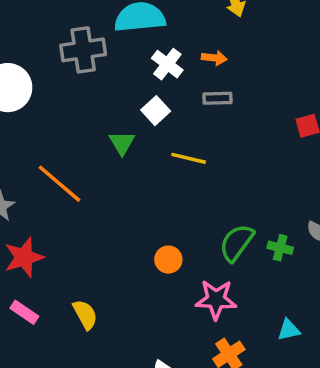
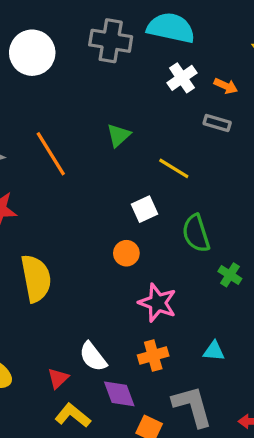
white square: (156, 111) -> (144, 209), moved
green semicircle: (237, 243) -> (196, 233), moved, turned -72
yellow semicircle: (85, 314) -> (36, 278), size x1.6

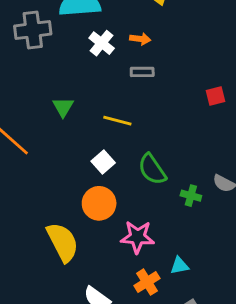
orange circle: (126, 253) -> (99, 203), size x1.5
yellow semicircle: (36, 278) -> (63, 242), moved
cyan triangle: (214, 351) -> (179, 266), moved

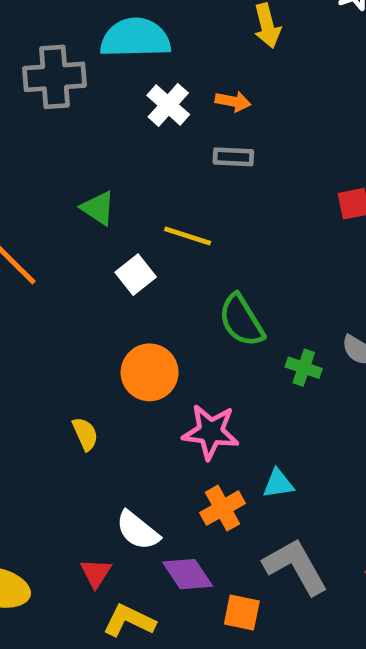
green triangle: (63, 107) -> (98, 208), turned -30
white square: (103, 162) -> (136, 275), moved
yellow semicircle: (63, 242) -> (85, 434), size x0.5

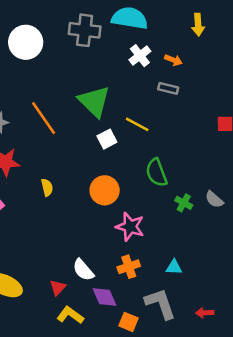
green triangle: (98, 208) -> (94, 101), size x1.8
yellow semicircle: (85, 434) -> (47, 187), moved
cyan triangle: (278, 484) -> (174, 267), moved

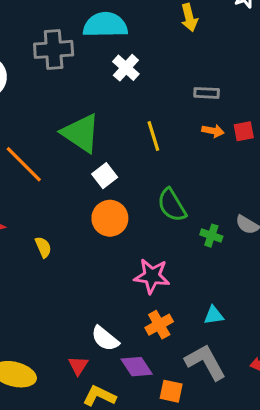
orange arrow: (173, 60) -> (213, 131), moved
gray rectangle: (168, 88) -> (207, 93), moved
yellow line: (137, 124) -> (153, 136), moved, turned 55
orange circle: (105, 190) -> (110, 218), moved

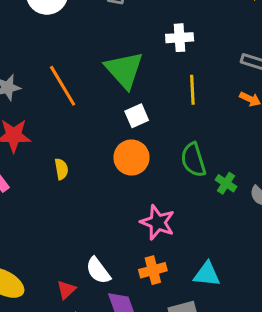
white cross: (126, 68) -> (180, 38), moved, turned 30
green cross: (211, 236) -> (226, 183), moved
cyan triangle: (214, 315) -> (207, 274), size x1.4

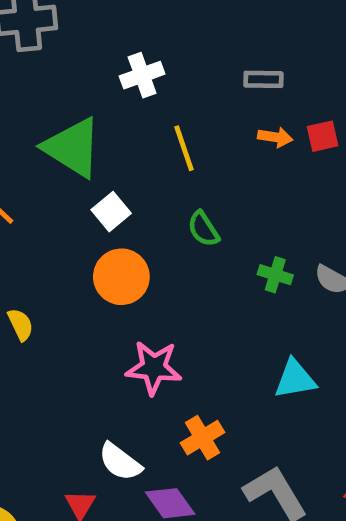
green semicircle: (193, 160) -> (203, 229), moved, size x0.7
pink star: (158, 222) -> (154, 368), moved
cyan triangle: (207, 274) -> (295, 379), moved

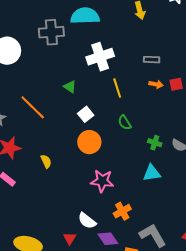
white cross: (142, 75) -> (100, 57), size x1.5
green triangle: (73, 148) -> (70, 87), size x0.5
cyan triangle: (295, 379) -> (152, 173), moved

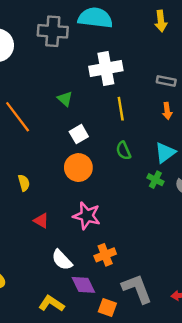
orange arrow: (156, 84) -> (167, 111), turned 64
cyan triangle: (152, 173) -> (165, 153), moved, turned -36
red triangle: (70, 238) -> (41, 221), moved, turned -40

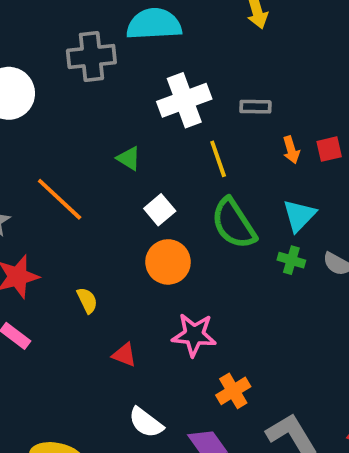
gray rectangle: (166, 81) -> (255, 107), moved
green semicircle: (123, 151) -> (234, 223), size x1.8
white semicircle: (62, 260) -> (146, 423), moved

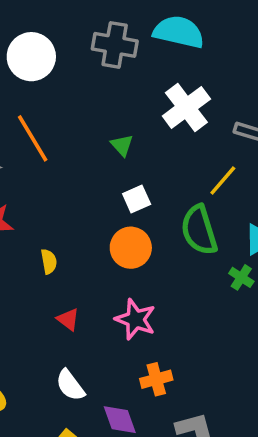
white cross: (184, 100) -> (186, 108), turned -33
yellow line: (218, 159) -> (223, 181), moved, turned 44
orange line: (60, 199) -> (33, 138), moved

